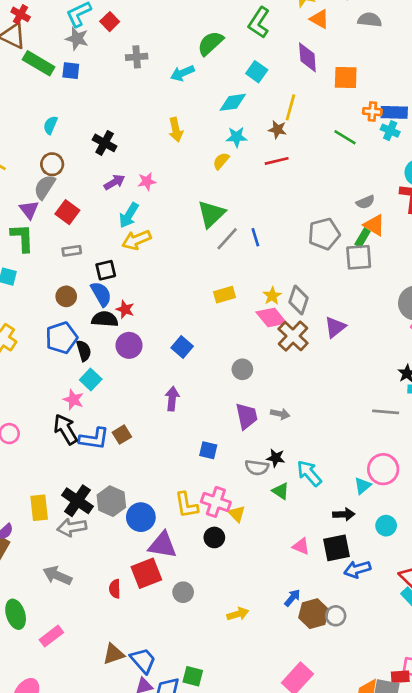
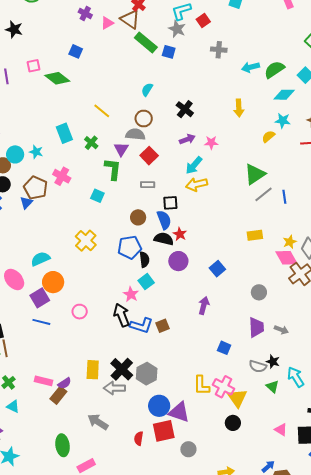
green semicircle: (210, 43) -> (274, 70), moved
gray semicircle: (45, 187) -> (135, 134), turned 54
yellow triangle: (237, 514) -> (237, 398), size x1.5
blue circle: (141, 517) -> (159, 406), moved
black circle: (214, 537) -> (233, 423), moved

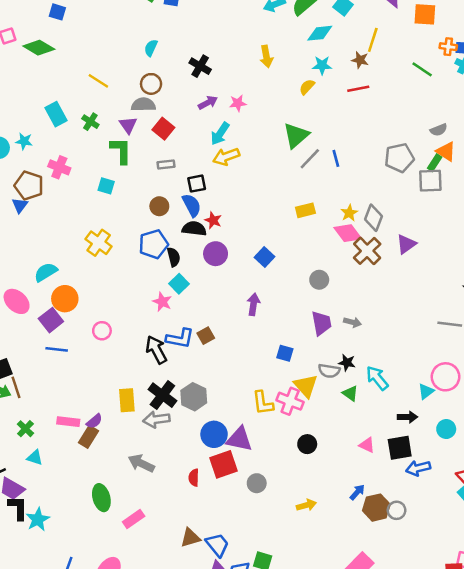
black arrow: (122, 315) -> (156, 350), moved
yellow triangle: (237, 398) -> (306, 386), moved

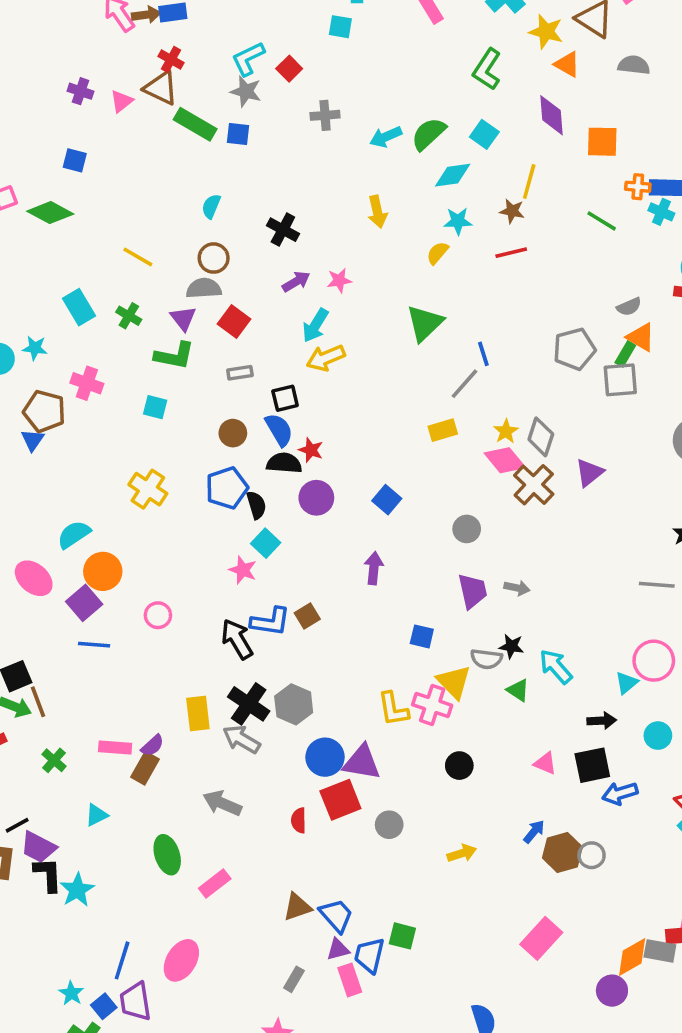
green L-shape: (121, 151) -> (174, 356), turned 104
gray line: (310, 159) -> (464, 384), moved
gray arrow: (156, 419) -> (241, 739), turned 40
cyan triangle: (35, 458) -> (96, 815), moved, turned -42

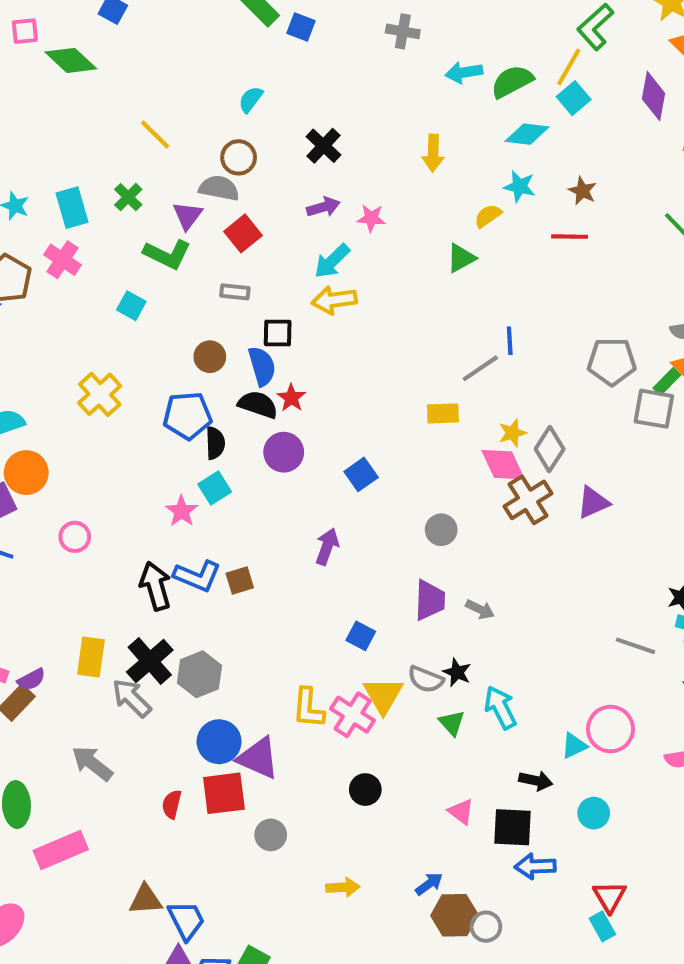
yellow line: (529, 182) -> (569, 67), moved
cyan rectangle: (79, 307) -> (72, 208), moved
green triangle: (425, 323) -> (461, 258), moved, size x0.7
pink rectangle: (215, 883) -> (61, 850), size x1.4

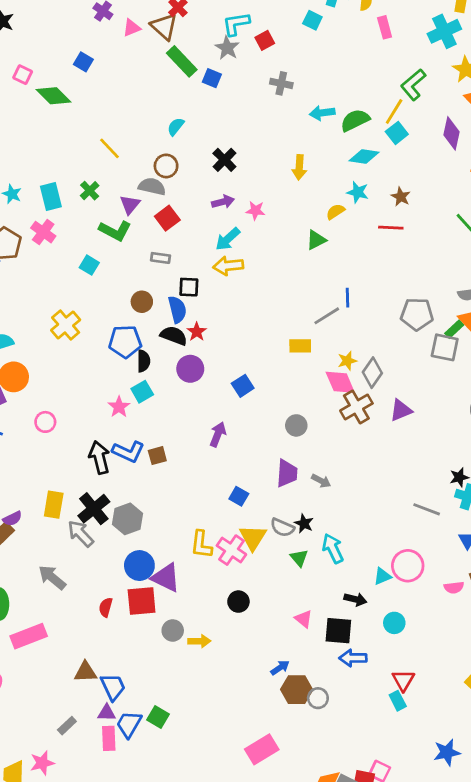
pink square: (25, 31) -> (23, 75), turned 30
yellow arrow: (343, 887) -> (199, 641), moved

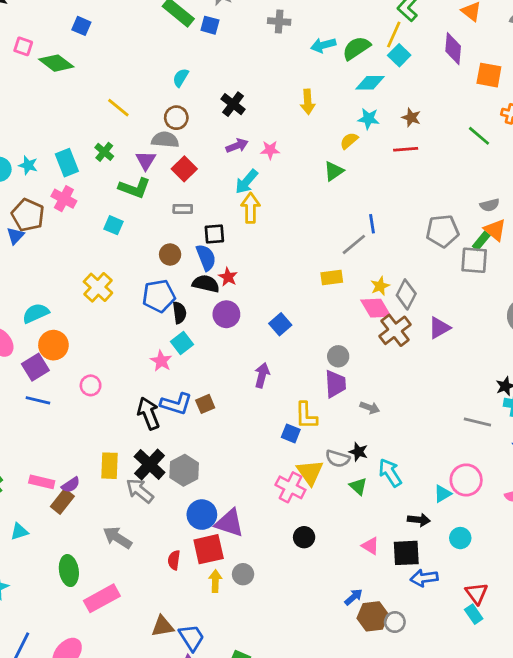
yellow arrow: (228, 266) -> (250, 208), turned 104
purple trapezoid: (287, 473) -> (335, 384), moved
yellow L-shape: (201, 544) -> (306, 416), moved
yellow arrow: (199, 641) -> (215, 581), moved, turned -80

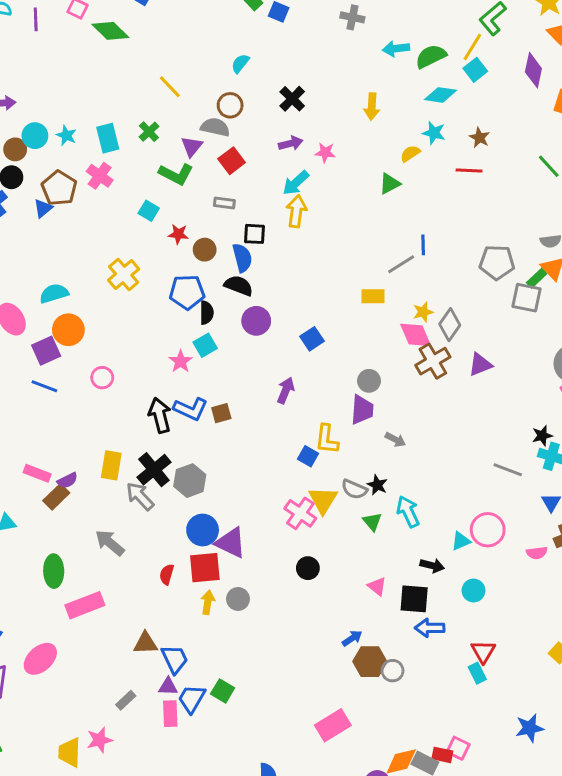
red star: (228, 277) -> (178, 234), moved, turned -30

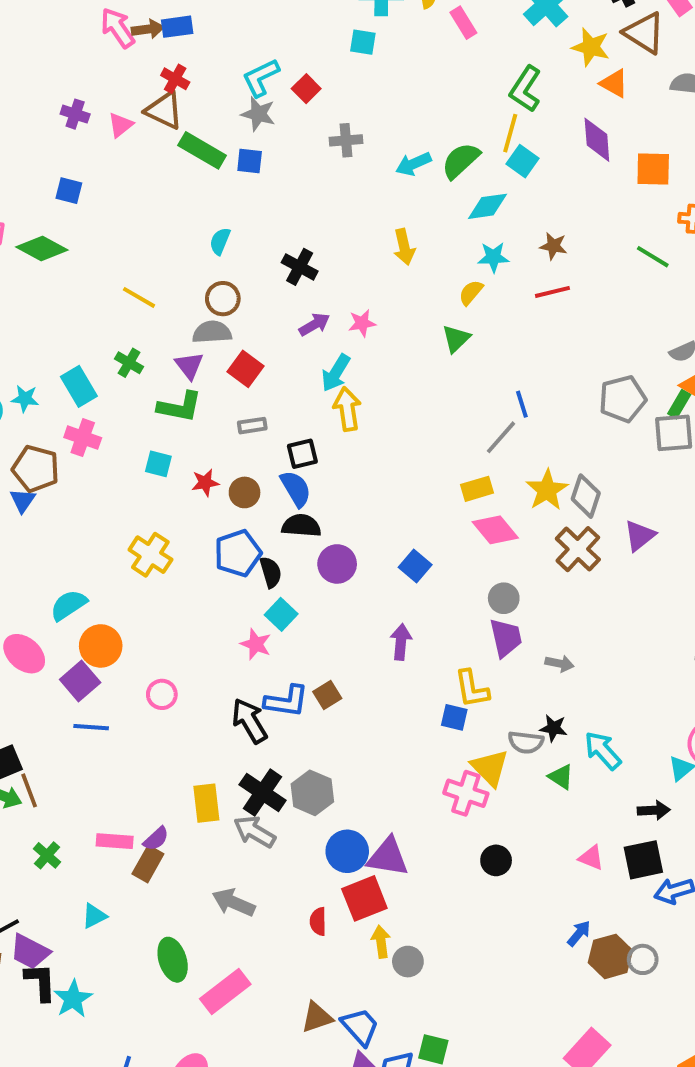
yellow star: (423, 312) -> (547, 490), size x1.5
pink diamond: (416, 335) -> (495, 530), moved
gray circle: (238, 599) -> (408, 962), moved

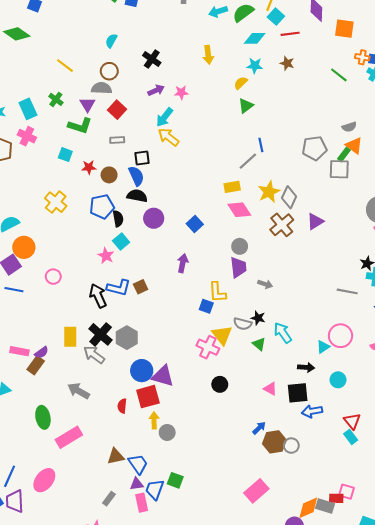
red line: (552, 292) -> (290, 34), moved
green triangle: (456, 339) -> (246, 106), moved
yellow arrow: (347, 409) -> (168, 137), turned -50

